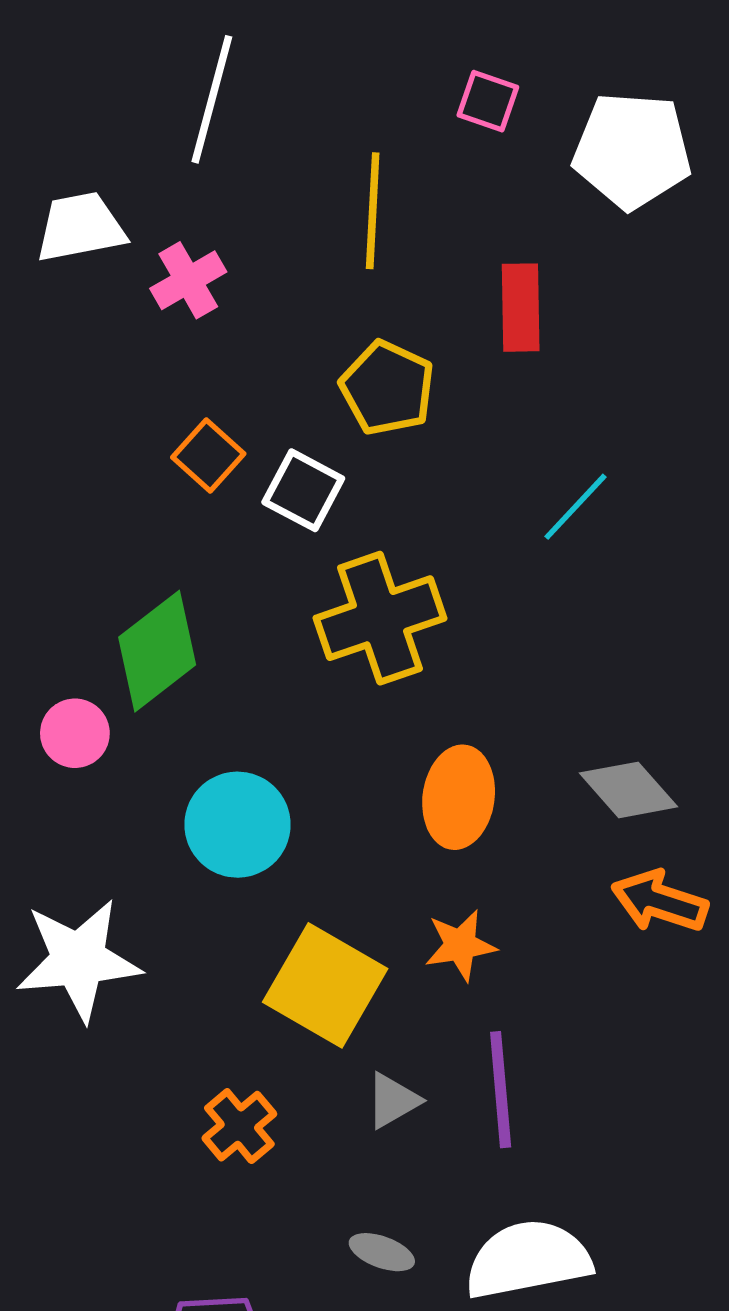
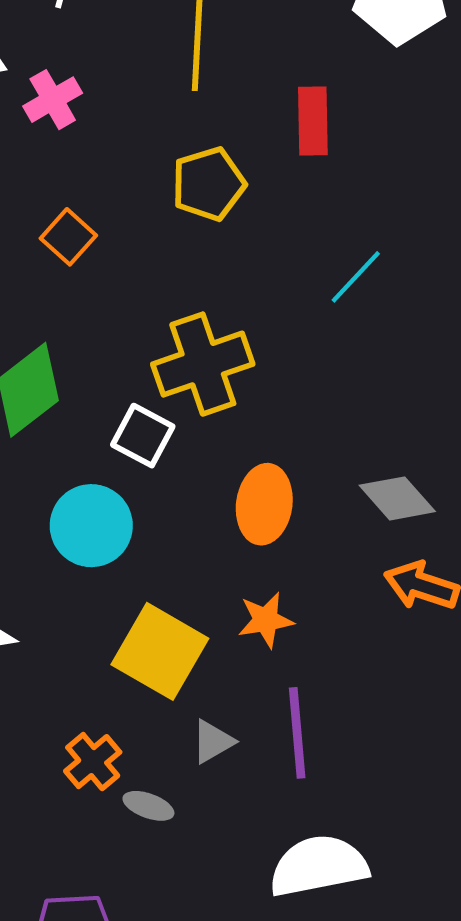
yellow pentagon: (387, 388) -> (208, 184), turned 30
white square: (303, 490) -> (143, 436), moved
gray ellipse: (382, 1252) -> (148, 806), moved

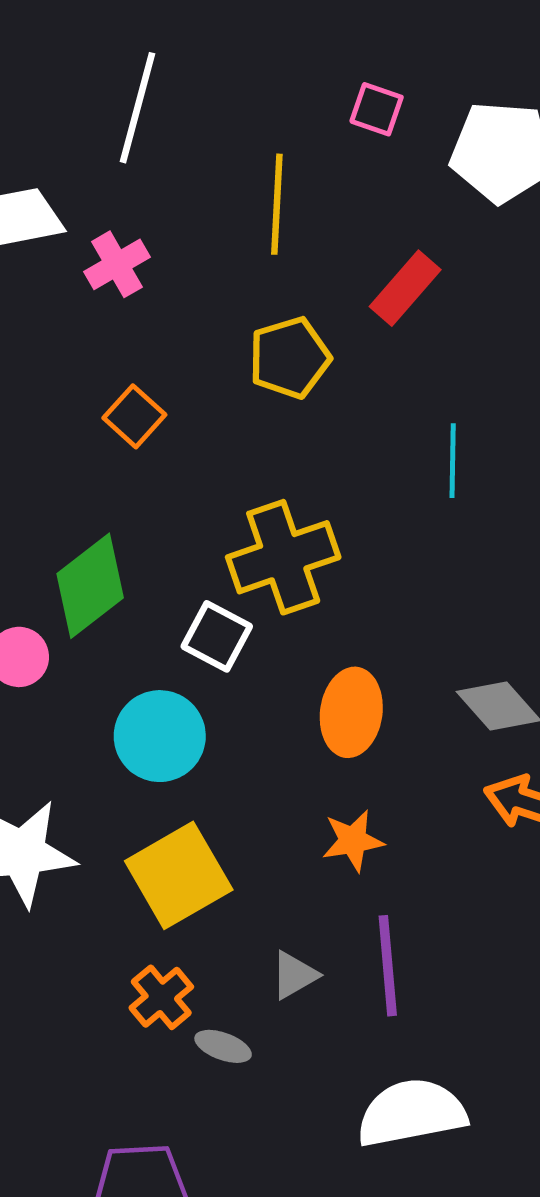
red rectangle: (313, 121) -> (405, 288), turned 42
cyan line: (356, 277) -> (453, 461), turned -42
yellow square: (160, 651) -> (179, 875), moved, turned 30

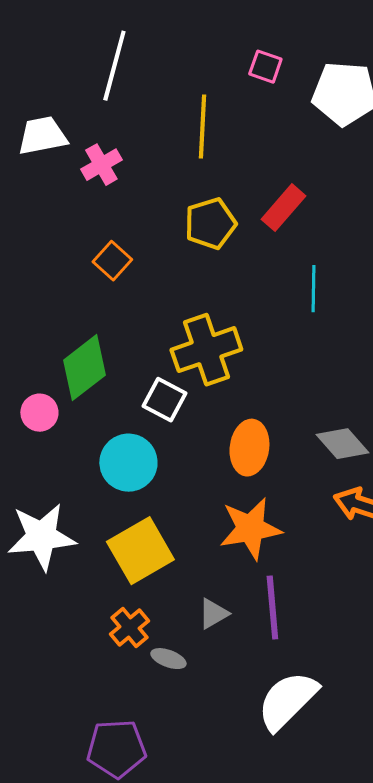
red rectangle: (405, 288) -> (283, 208), moved
orange star: (353, 841) -> (250, 529), size x1.6
white semicircle: (411, 1113) -> (287, 701), turned -34

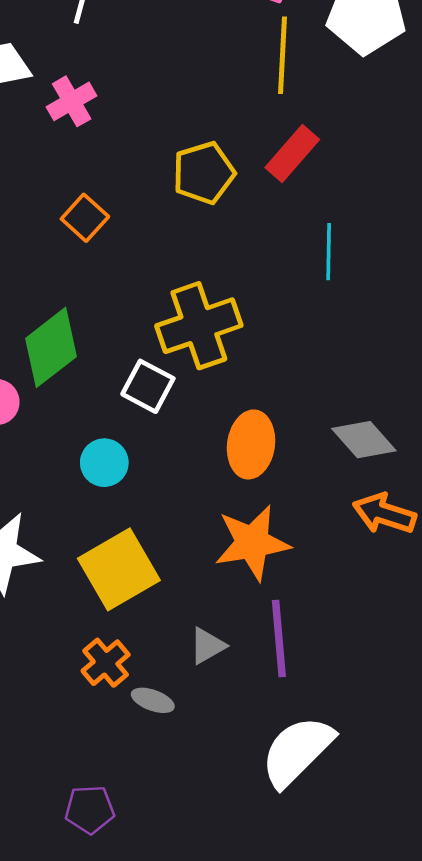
yellow line: (202, 127) -> (283, 55), moved
cyan circle: (128, 463) -> (104, 463), size x0.7
purple pentagon: (116, 749) -> (90, 809), size x0.7

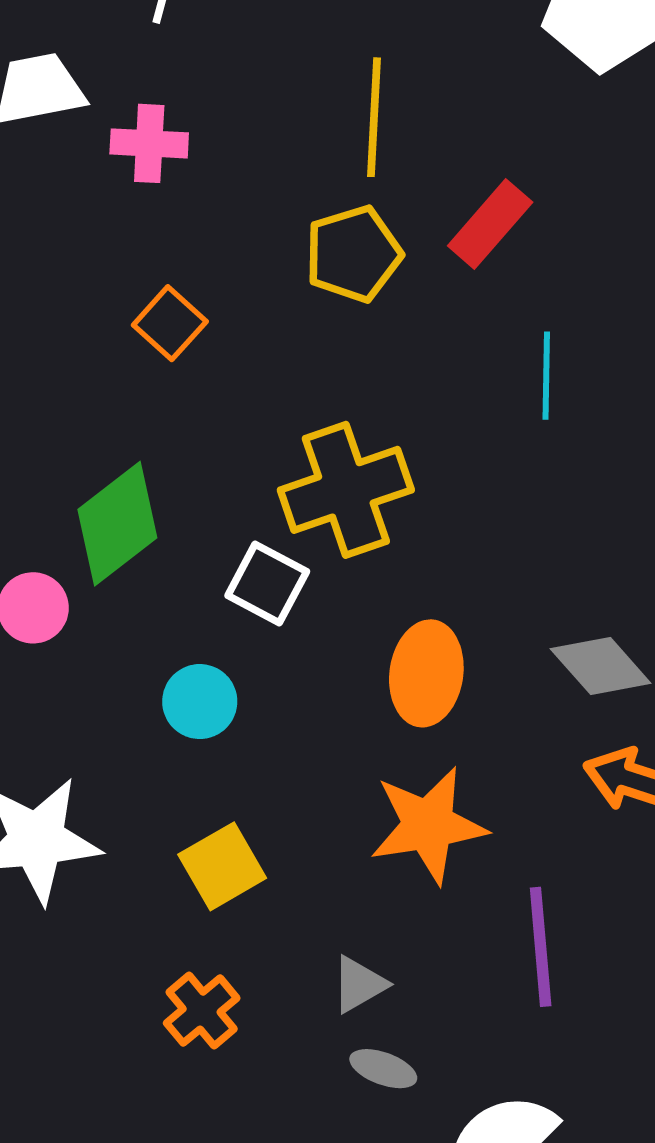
yellow line: (283, 55) -> (374, 117), moved
pink cross: (72, 101) -> (149, 143), turned 33
yellow square: (119, 569) -> (222, 866), size x0.7
purple line: (279, 638) -> (541, 947), moved
gray ellipse: (153, 700) -> (383, 1069), moved

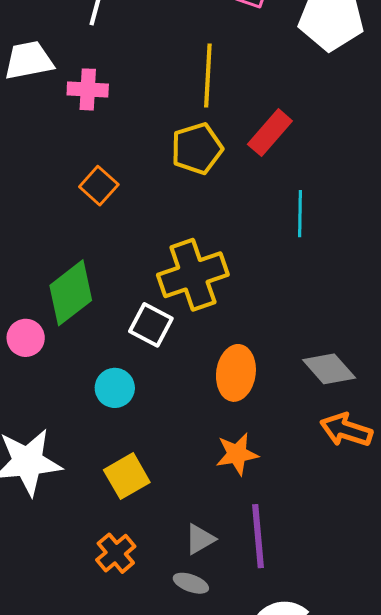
orange star: (428, 825) -> (237, 454), size x0.7
purple line: (541, 947) -> (258, 536), moved
gray ellipse: (383, 1069) -> (191, 583), moved

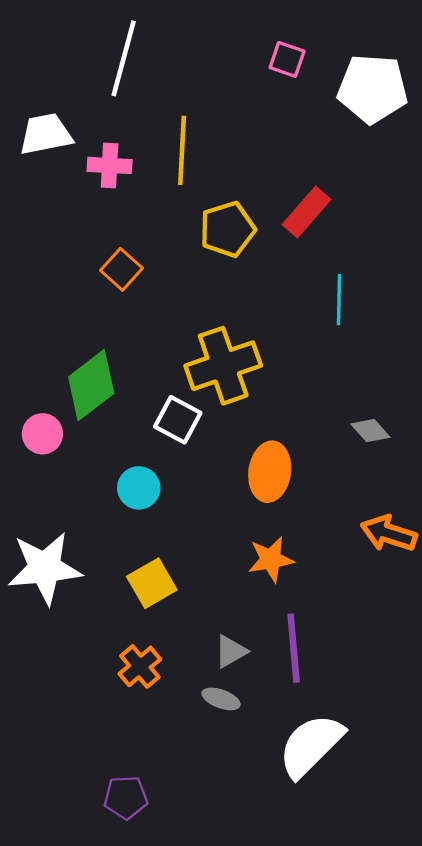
yellow line: (208, 75) -> (182, 150), moved
gray diamond: (329, 369) -> (370, 431), moved, size x0.7

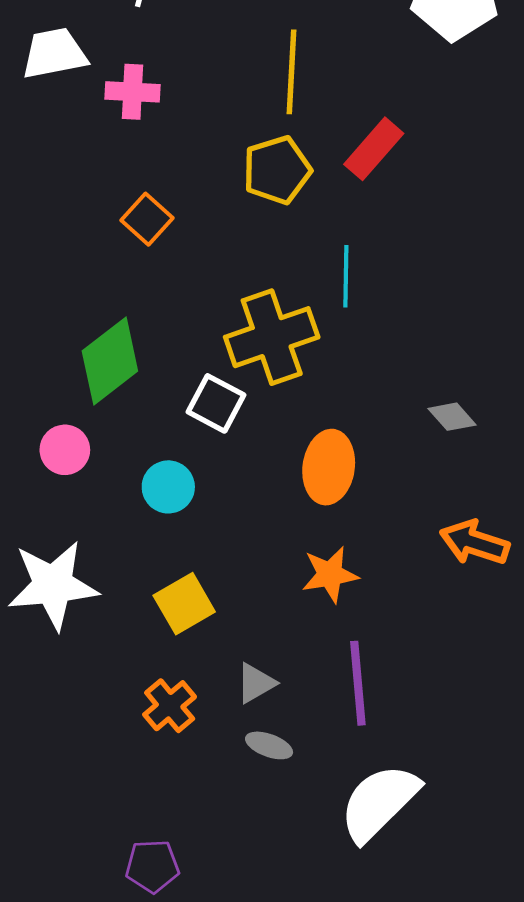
yellow line: (182, 150) -> (292, 72), moved
cyan line: (339, 300) -> (346, 276), moved
pink circle: (42, 434) -> (65, 450), moved
gray triangle: (231, 651) -> (256, 683), moved

